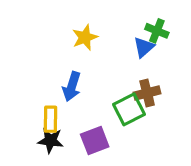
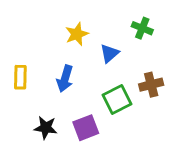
blue triangle: (144, 47) -> (110, 53), moved
brown cross: (147, 93) -> (151, 85), moved
yellow rectangle: (50, 119) -> (20, 77), moved

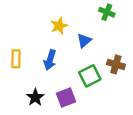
green cross: (142, 28) -> (107, 12), moved
brown cross: (151, 85) -> (116, 64), turned 30
black star: (46, 128) -> (35, 97), turned 30

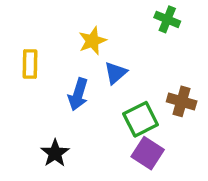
blue triangle: (84, 41) -> (116, 73), moved
yellow rectangle: (16, 59) -> (30, 64), moved
purple square: (66, 97) -> (148, 153), moved, turned -36

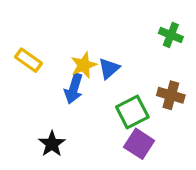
green cross: (167, 19) -> (171, 35), moved
yellow star: (92, 41) -> (84, 65), moved
yellow rectangle: (30, 64) -> (28, 60), turned -56

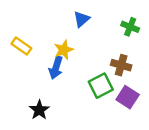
blue triangle: (109, 68) -> (82, 19), moved
brown cross: (171, 95) -> (121, 65), moved
purple square: (139, 144) -> (128, 97), moved

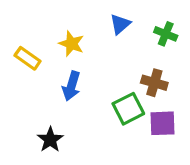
blue triangle: (82, 19) -> (120, 24), moved
yellow star: (64, 50) -> (71, 44), moved, turned -30
purple square: (128, 97) -> (162, 123), turned -35

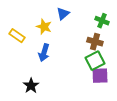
blue triangle: (120, 24) -> (63, 14), moved
brown cross: (154, 83) -> (95, 42), moved
green square: (128, 109) -> (95, 61), moved

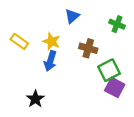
yellow star: (44, 27) -> (51, 41), moved
brown cross: (95, 42) -> (88, 48), moved
purple square: (100, 76) -> (115, 87), turned 30

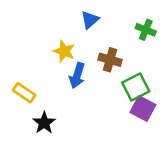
yellow rectangle: (19, 41) -> (24, 93), moved
blue arrow: (50, 61) -> (77, 76), moved

